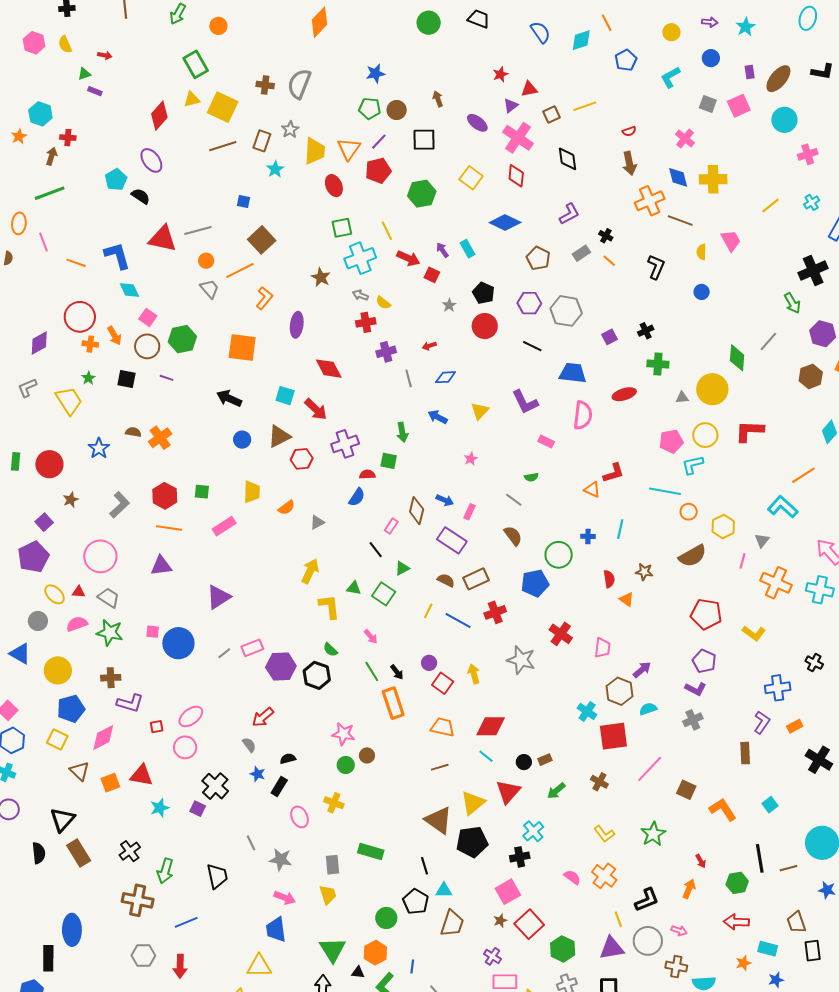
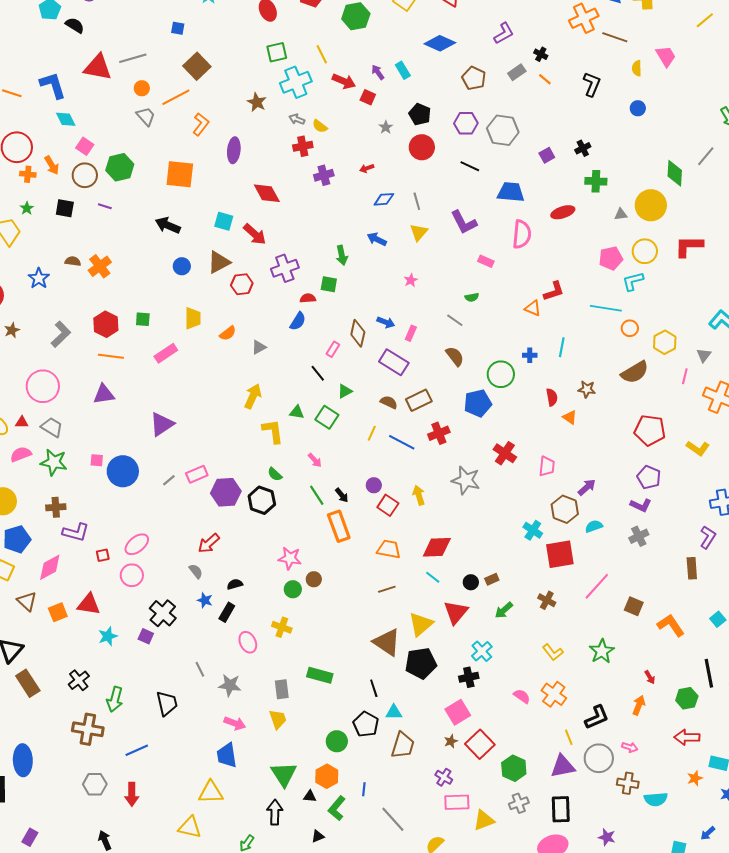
gray line: (409, 378) -> (417, 201), moved

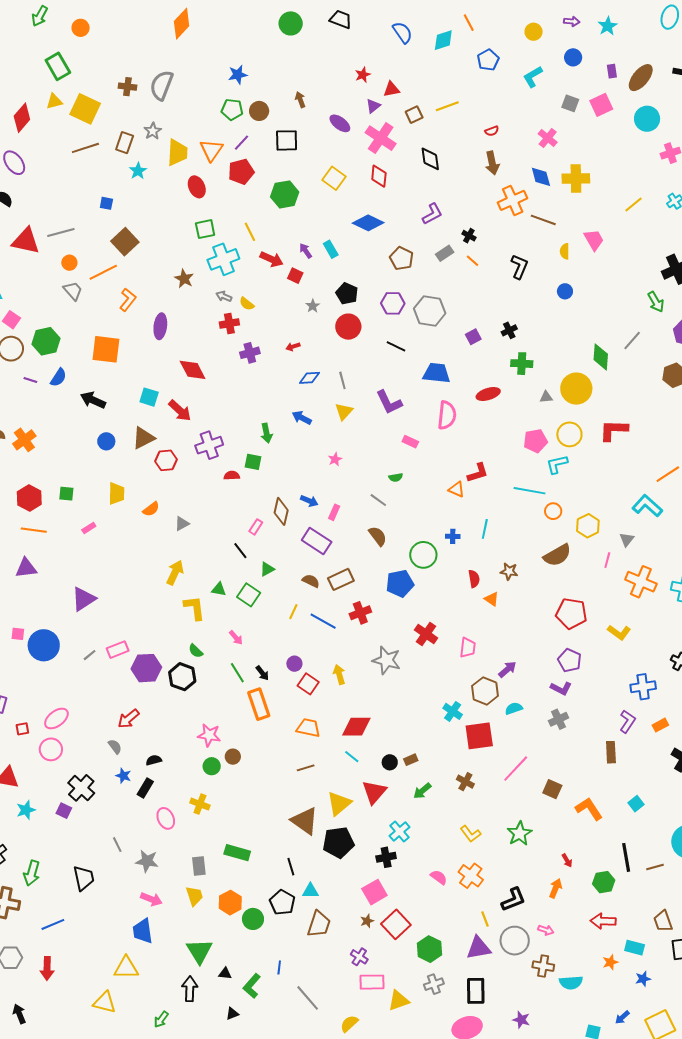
blue semicircle: (298, 321) -> (58, 377), moved
pink rectangle: (166, 353) -> (89, 528), size x0.6
orange hexagon: (327, 776) -> (230, 903), moved

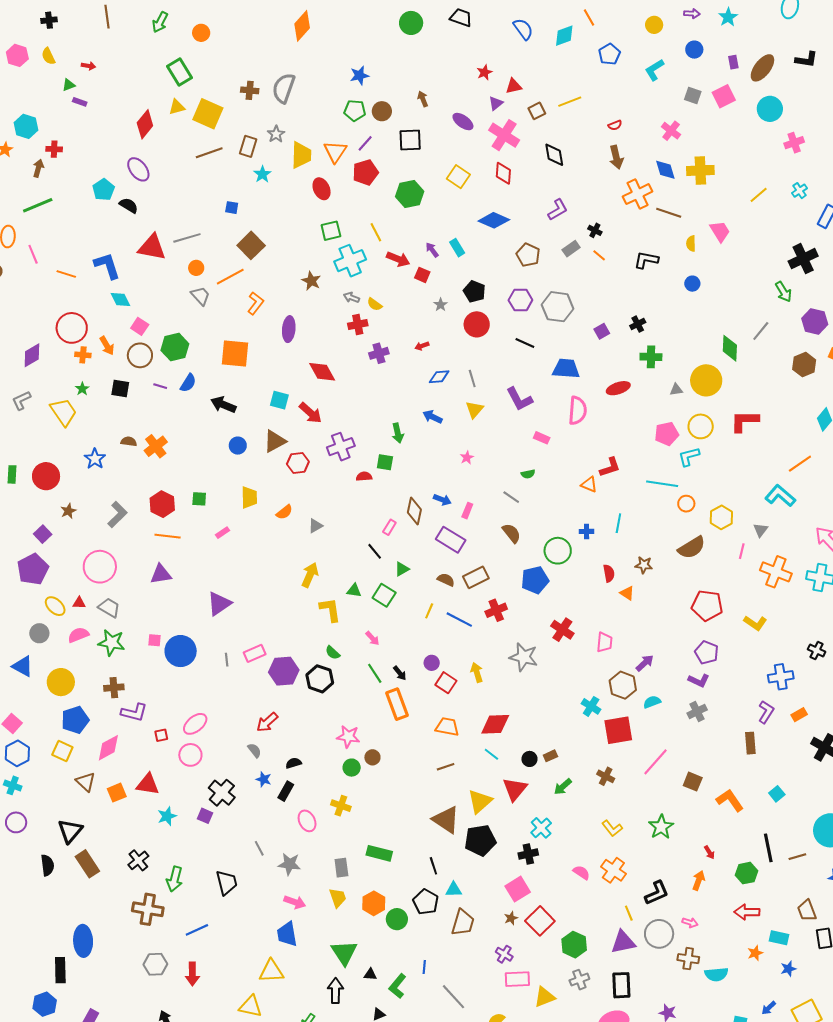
black L-shape: (519, 267) -> (646, 260), turned -100
gray line: (90, 655) -> (227, 660), turned -56

